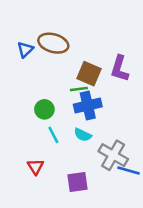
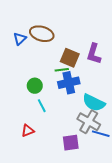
cyan semicircle: (83, 135) -> (94, 103), moved, size x1.6
red triangle: (36, 167) -> (28, 131), turned 40
purple square: (78, 182) -> (71, 143), moved

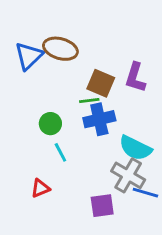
blue triangle: (20, 39) -> (29, 56), size x1.5

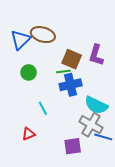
green circle: (50, 124) -> (29, 72), moved

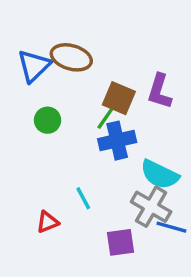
green line: (63, 71) -> (105, 118), turned -48
cyan line: (43, 108) -> (83, 198), moved

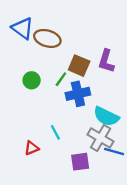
blue triangle: (34, 66) -> (22, 28), moved, turned -40
green line: (105, 118) -> (61, 79), moved

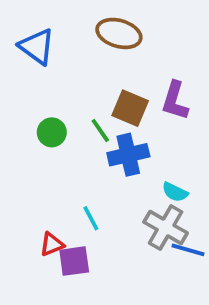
brown ellipse: (47, 38) -> (119, 33), moved
green line: (61, 79) -> (100, 130), turned -70
cyan semicircle: (106, 116) -> (175, 192), size x0.6
purple square: (80, 162) -> (74, 261), moved

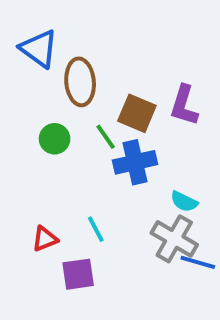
brown ellipse: (119, 33) -> (80, 82), moved, turned 69
red triangle: (52, 244) -> (45, 239), moved

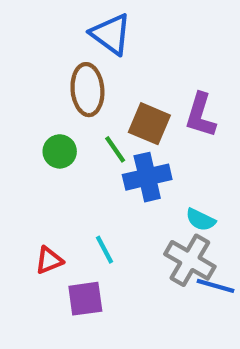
blue triangle: (39, 49) -> (111, 34), moved

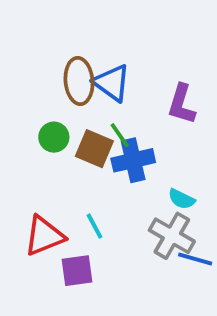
blue triangle: (111, 34) -> (112, 83), moved
brown square: (149, 124) -> (94, 149), moved
green line: (115, 149) -> (120, 135), moved
red triangle: (49, 260) -> (44, 236), size x1.6

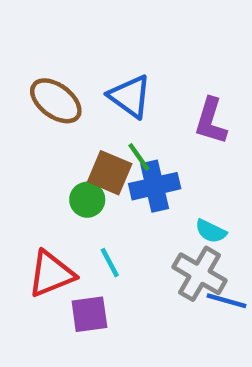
brown ellipse: (79, 81) -> (56, 101), moved, turned -48
green circle: (54, 137) -> (87, 200), moved

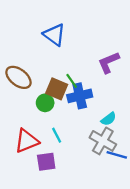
blue triangle: (130, 96) -> (54, 35), moved
brown ellipse: (56, 101) -> (18, 77), moved
purple L-shape: (211, 121) -> (109, 62), turned 50
cyan semicircle: (211, 231) -> (109, 119), turned -63

